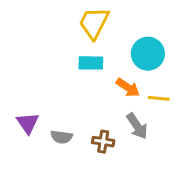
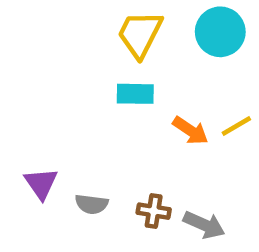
cyan circle: (148, 54) -> (220, 32), moved
yellow line: (159, 98) -> (236, 126), moved, turned -35
gray arrow: (137, 126) -> (204, 225), moved, turned -32

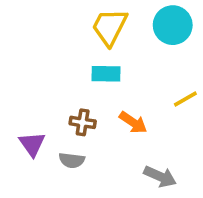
orange arrow: (190, 131) -> (133, 122), moved
brown cross: (154, 211) -> (83, 122), moved

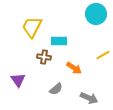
yellow trapezoid: (110, 27) -> (32, 27), moved
brown cross: (83, 122) -> (44, 57), moved
gray semicircle: (72, 160) -> (56, 89), moved, turned -48

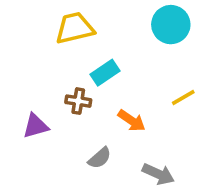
yellow trapezoid: (32, 27) -> (75, 28), moved, turned 50
cyan rectangle: (59, 41) -> (105, 73), turned -35
purple triangle: (18, 80) -> (36, 126), moved, turned 49

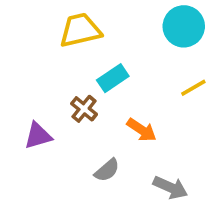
yellow line: (183, 98) -> (193, 88), moved
brown cross: (78, 101) -> (84, 109), turned 30

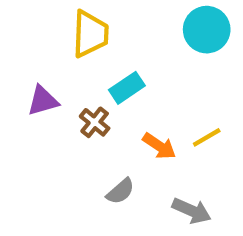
yellow trapezoid: (80, 30) -> (90, 34), turned 105
yellow line: (193, 88) -> (207, 137), moved
purple triangle: (38, 136) -> (43, 101), moved

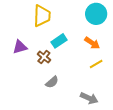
orange arrow: (159, 146) -> (92, 43), moved
gray semicircle: (120, 191) -> (52, 82), moved

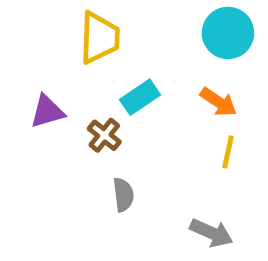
yellow line: (96, 64) -> (228, 152), turned -48
gray semicircle: (52, 82) -> (123, 195), turned -56

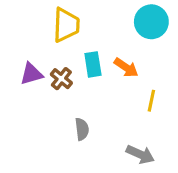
cyan rectangle: (140, 97) -> (93, 64), turned -65
orange arrow: (218, 102) -> (126, 68), moved
brown cross: (104, 135) -> (61, 79), moved

